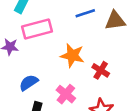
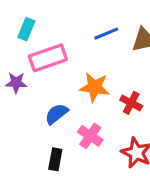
blue semicircle: (29, 83) -> (57, 114), moved

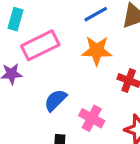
orange star: (95, 87) -> (97, 51), moved

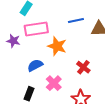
orange star: (97, 51) -> (57, 46), moved

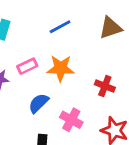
blue line: (76, 21) -> (60, 27), moved
pink rectangle: (36, 29) -> (27, 66), moved, size x0.6

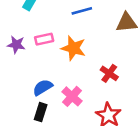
blue semicircle: (39, 103) -> (43, 87), moved

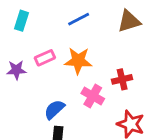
red cross: (109, 73) -> (122, 79), turned -36
pink cross: (72, 96) -> (93, 96), moved

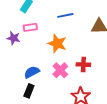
pink rectangle: (45, 58) -> (30, 27), moved

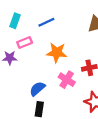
blue line: (65, 15) -> (46, 22), moved

